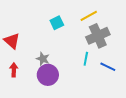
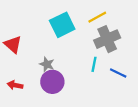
cyan square: (57, 23) -> (62, 25), size x1.6
red arrow: (14, 70) -> (15, 85), moved, turned -80

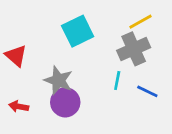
yellow line: (97, 17) -> (140, 22), moved
gray star: (47, 64) -> (58, 80), size x1.5

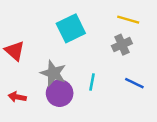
yellow line: (140, 22) -> (128, 20), turned 45
gray cross: (134, 49) -> (122, 45), size x0.7
cyan line: (117, 80) -> (92, 82), moved

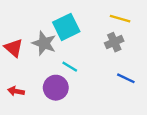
gray star: (53, 73) -> (44, 43), moved
cyan line: (92, 82) -> (70, 67), moved, turned -70

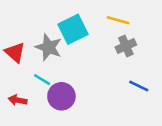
yellow line: (120, 19) -> (118, 20), moved
cyan line: (70, 67) -> (42, 80), moved

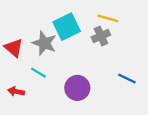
gray cross: (126, 46) -> (101, 36), moved
purple circle: (61, 96) -> (77, 88), moved

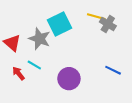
gray cross: (101, 36) -> (108, 24), moved, turned -35
red arrow: (16, 91) -> (19, 73), moved, turned 40

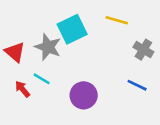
gray cross: (108, 24) -> (143, 50), moved

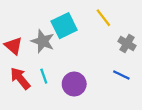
yellow line: (117, 20) -> (103, 18), turned 36
cyan line: (42, 79) -> (44, 76), moved, turned 40
red arrow: (22, 89) -> (20, 78), size x1.5

